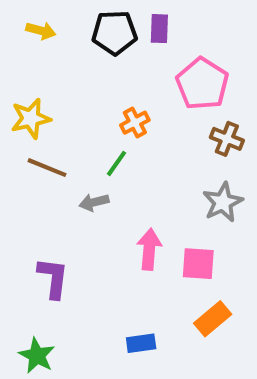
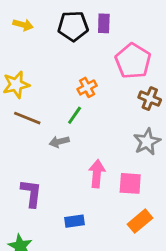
blue rectangle: (141, 343) -> (75, 221), moved

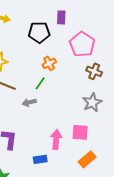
black pentagon: (73, 26) -> (39, 32), moved
pink arrow: (97, 174) -> (56, 139), moved

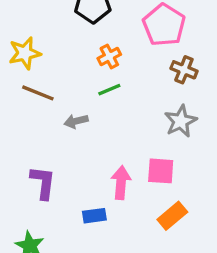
green line: (40, 83) -> (109, 90), moved, turned 32

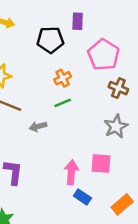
blue rectangle: (94, 216) -> (82, 197), moved, turned 42
orange rectangle: (172, 216) -> (122, 204), moved

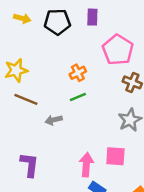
black pentagon: (50, 40) -> (57, 22), moved

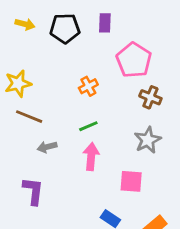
green line: (78, 97) -> (88, 126), moved
gray arrow: (54, 120) -> (47, 147), moved
pink arrow: (86, 165) -> (91, 157), moved

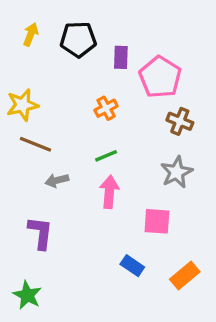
purple rectangle: (105, 23) -> (121, 57), moved
yellow arrow: (25, 24) -> (31, 34), turned -84

